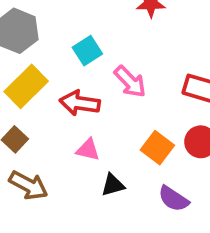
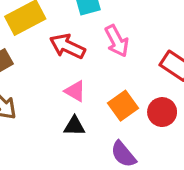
pink triangle: (88, 150) -> (75, 91), moved

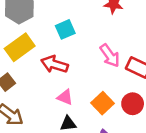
pink arrow: (117, 41) -> (110, 56), moved

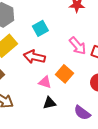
orange square: (102, 103) -> (65, 74), moved

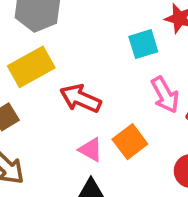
cyan square: (40, 28) -> (143, 44), moved

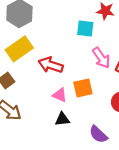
cyan square: (143, 44) -> (85, 29), turned 30
orange square: (130, 142) -> (83, 88), turned 30

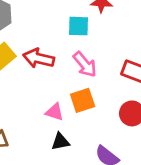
pink arrow: (101, 58) -> (85, 64), moved
red arrow: (51, 65) -> (39, 58), moved

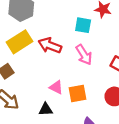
orange square: (83, 100) -> (77, 93), moved
black triangle: (60, 142) -> (46, 109), moved

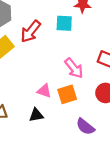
red arrow: (50, 45) -> (31, 31), moved, turned -65
pink arrow: (84, 55) -> (74, 68), moved

